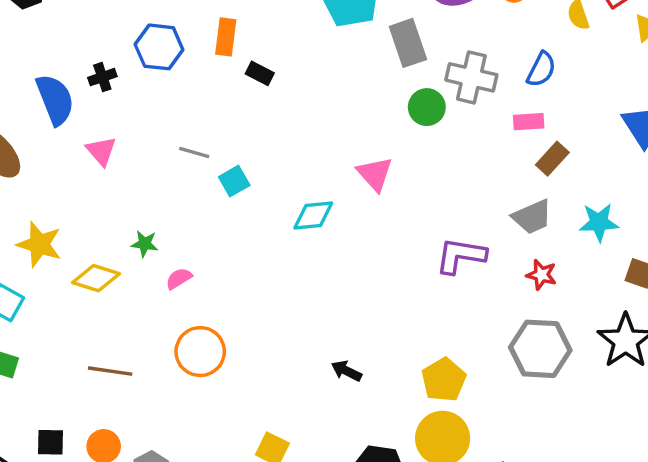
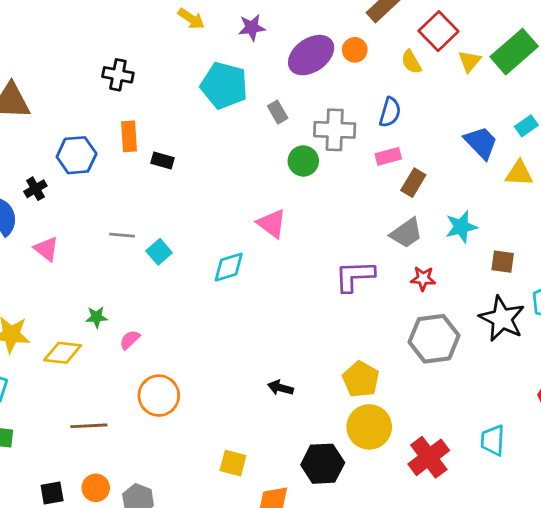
gray rectangle: (408, 43) -> (278, 112), size x0.6

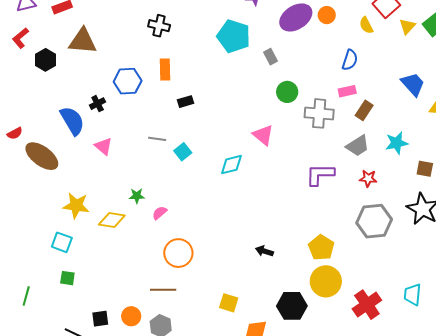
gray cross: (335, 130) -> (319, 113), moved
black rectangle: (162, 161) -> (186, 102), moved, turned -35
brown line: (89, 426) -> (163, 290), moved

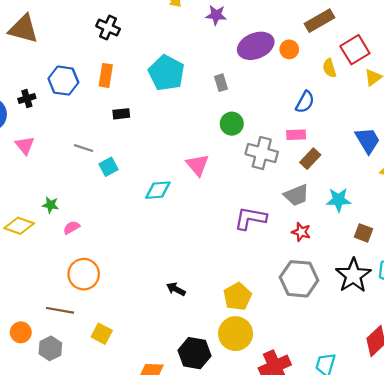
cyan pentagon: (234, 36) -> (166, 73), moved
yellow square: (229, 303) -> (102, 334), moved

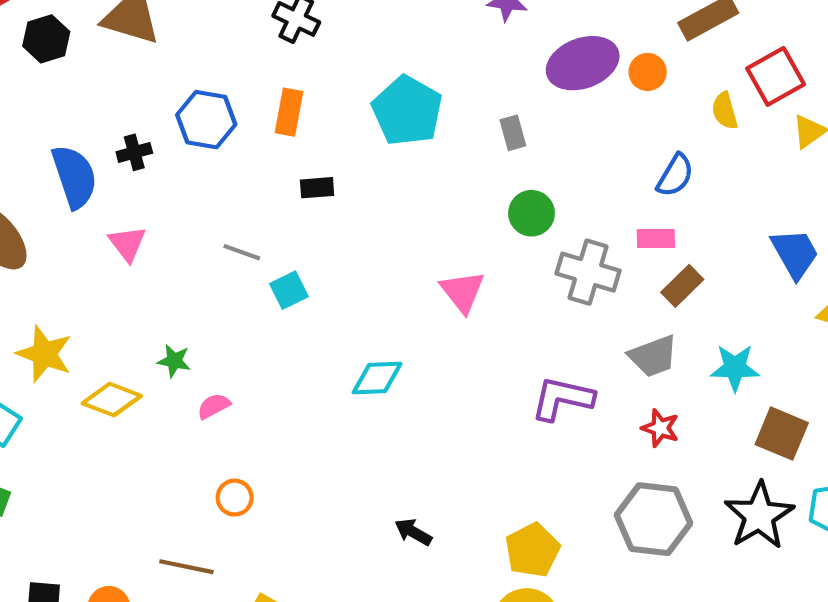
cyan diamond: (158, 190) -> (377, 378), moved
brown square: (364, 233) -> (782, 434), size x1.4
orange circle: (84, 274) -> (235, 498), size x0.6

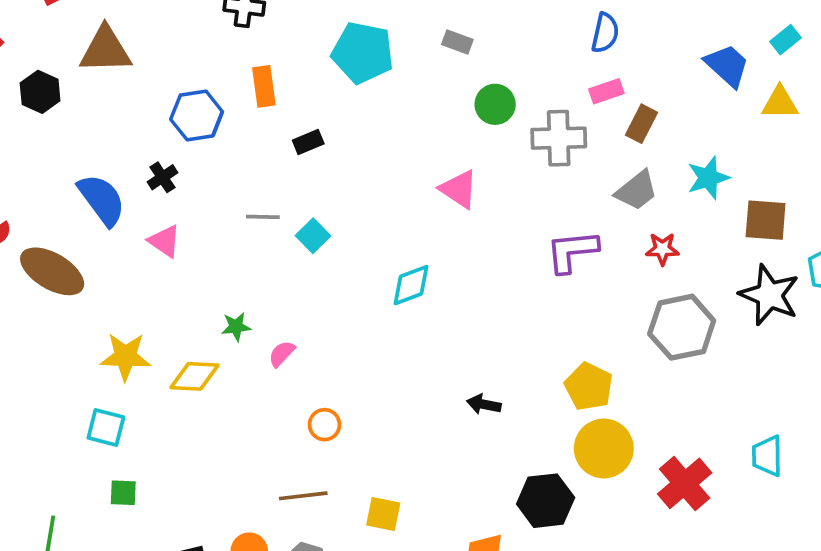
gray rectangle: (513, 133) -> (457, 42), turned -36
black cross: (134, 152) -> (162, 177), moved

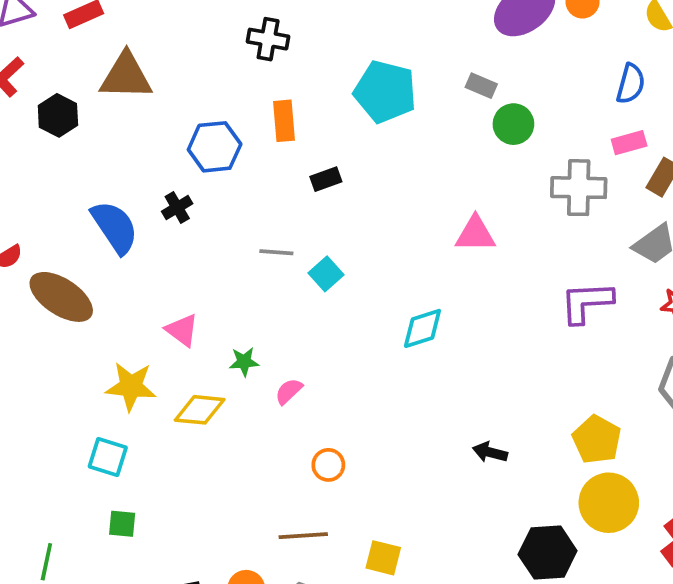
green circle: (495, 104) -> (513, 124), moved
pink triangle: (459, 189) -> (475, 234), turned -36
pink triangle: (165, 241) -> (182, 330), moved

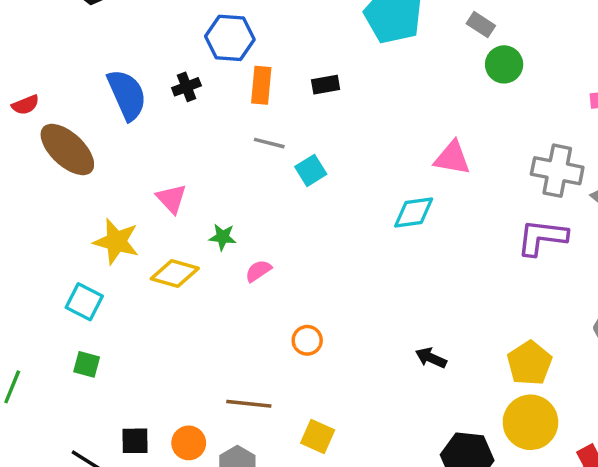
orange rectangle: (284, 121) -> (261, 85), moved
gray cross: (579, 188) -> (557, 171), moved
cyan diamond: (422, 328) -> (414, 212), moved
orange circle: (328, 465) -> (307, 340), moved

